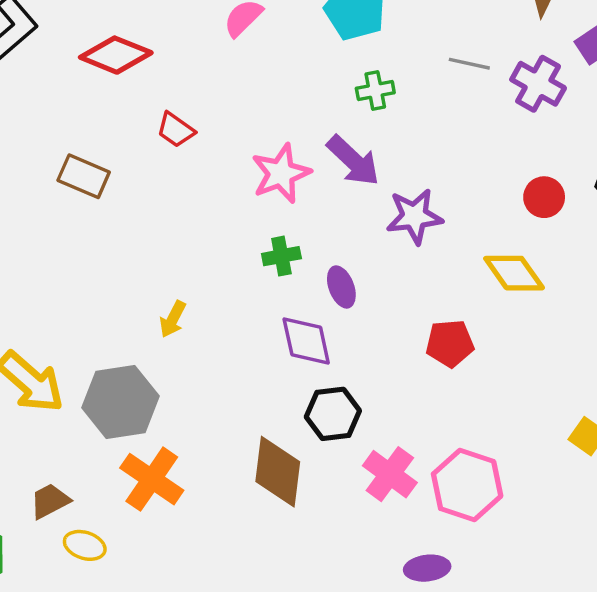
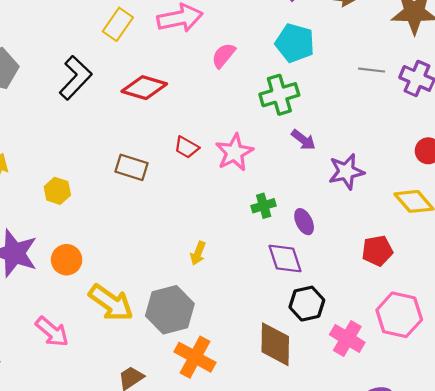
green cross: (375, 90) -> (279, 95), moved, size x1.6
red trapezoid: (176, 130) -> (187, 147), moved
purple arrow: (353, 161) -> (303, 140), size x0.7
pink star: (281, 173) -> (234, 152), moved
pink hexagon: (467, 485) -> (399, 315), moved

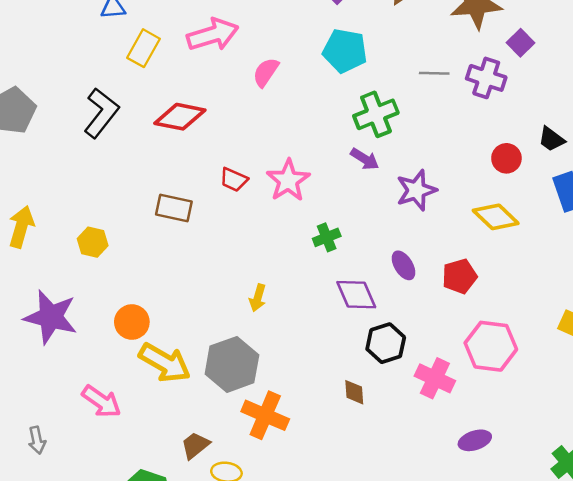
green cross: (279, 95) -> (376, 114), moved
purple ellipse: (304, 222) -> (403, 265), moved
orange circle: (67, 260) -> (132, 322), moved
brown diamond: (275, 344) -> (354, 392), size x0.5

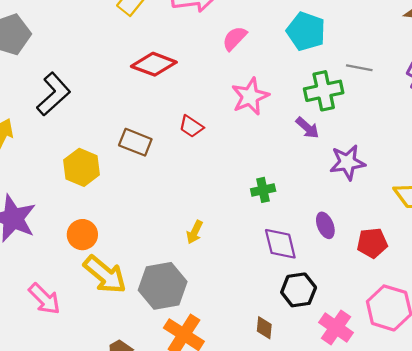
gray line: (434, 73) -> (359, 68), moved
black L-shape: (101, 113) -> (53, 94), moved
pink star: (288, 180) -> (250, 96), moved
yellow hexagon: (93, 242) -> (82, 167), moved, size x1.4

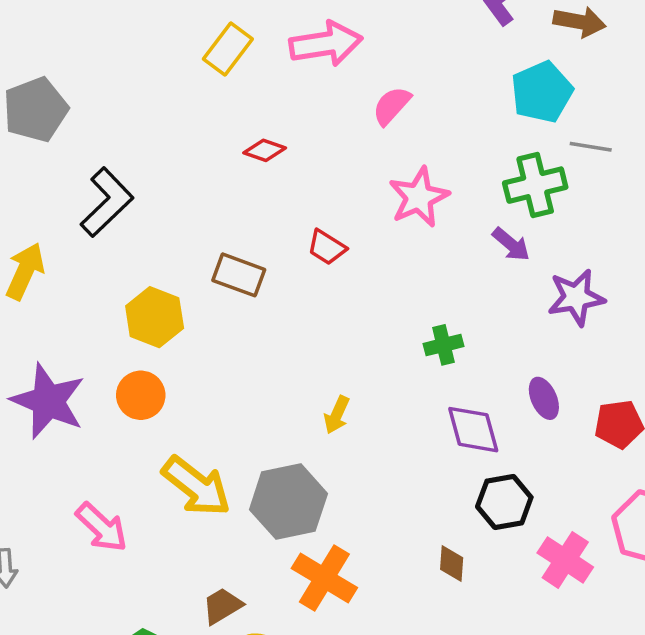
cyan pentagon: (306, 31) -> (542, 92), moved, turned 30
red diamond: (154, 64) -> (265, 150), size x0.6
orange circle: (82, 235) -> (141, 395), moved

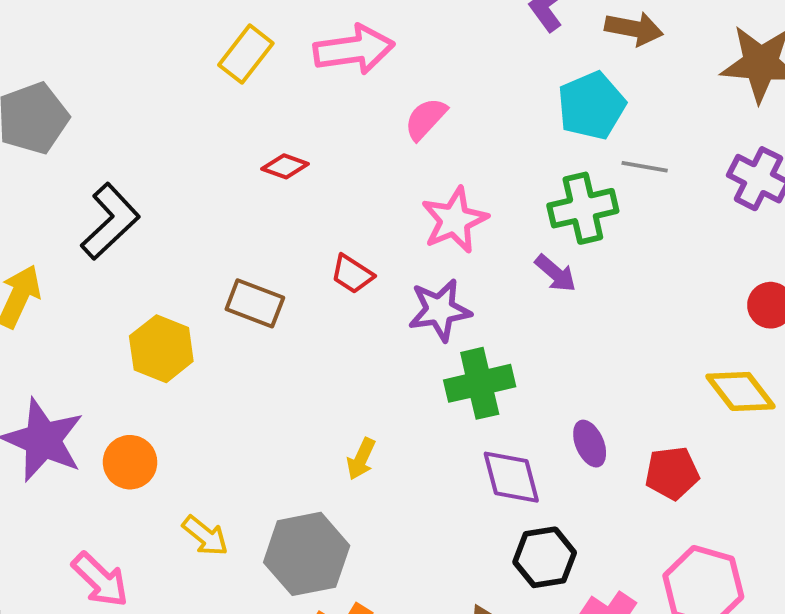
purple star: (576, 297) -> (440, 310), moved
green cross: (443, 345) -> (480, 383), size x1.6
orange circle: (141, 395) -> (130, 462), moved
yellow arrow: (196, 486) -> (205, 536), size x0.6

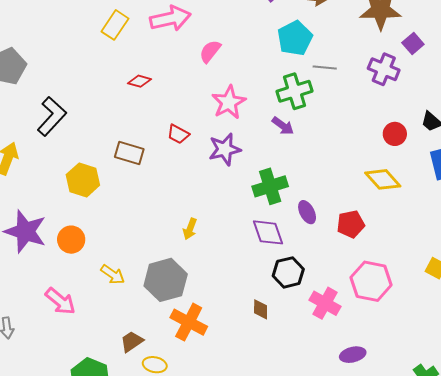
green cross: (480, 383) -> (270, 186), moved

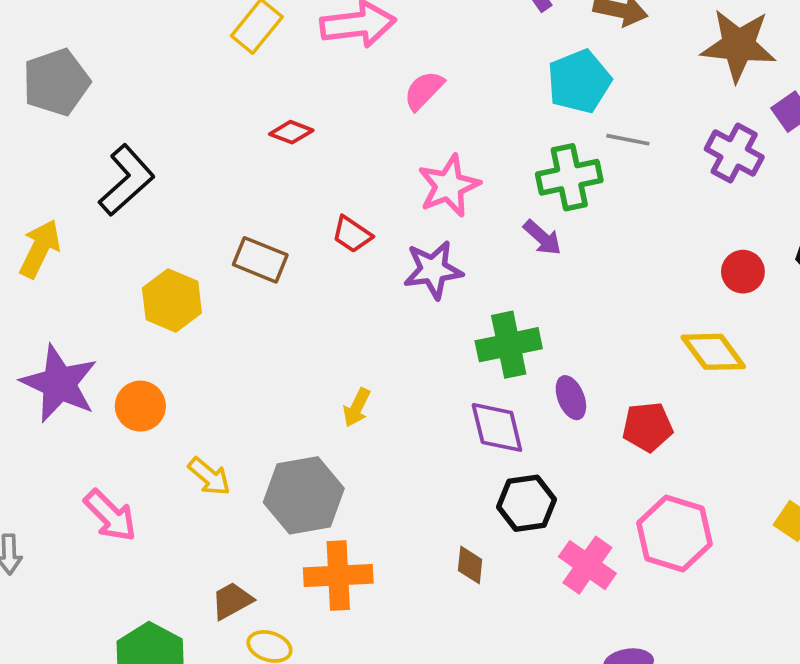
orange cross: (189, 322) -> (338, 576), turned -36

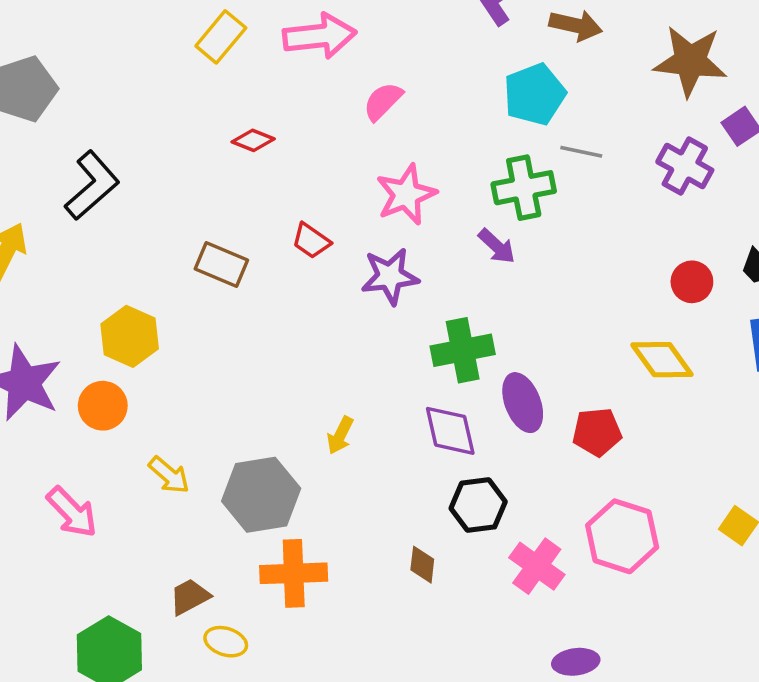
yellow hexagon: (172, 300) -> (130, 336), moved
purple ellipse: (571, 398) -> (523, 403), size x1.4
yellow arrow: (357, 408) -> (340, 435), moved

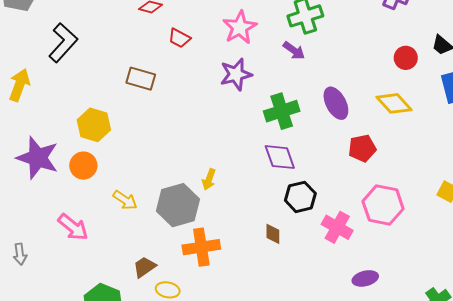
red trapezoid: (311, 241) -> (179, 38), moved
purple ellipse: (523, 403) -> (336, 103), moved
yellow arrow: (340, 435) -> (209, 179), moved

